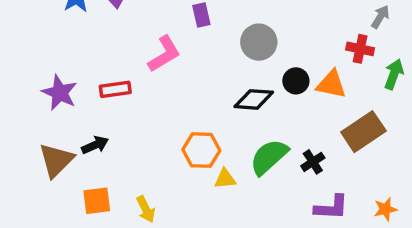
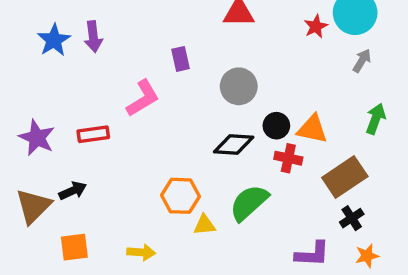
red cross: (360, 49) -> (288, 158), moved
black cross: (313, 162) -> (352, 218), moved
yellow arrow: (146, 209) -> (141, 252), moved, turned -60

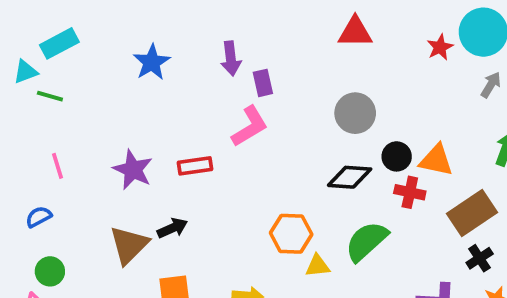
purple arrow: (93, 37) -> (231, 58), moved
purple rectangle: (181, 59) -> (263, 83), moved

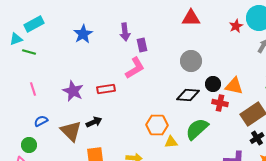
blue semicircle: (39, 217) -> (41, 121), moved
brown triangle: (129, 245) -> (71, 131), turned -30

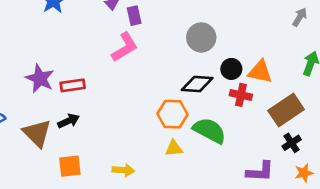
red rectangle: (106, 89) -> (73, 85), moved
orange hexagon: (157, 125) -> (173, 114), moved
green semicircle: (197, 129) -> (209, 131), turned 70

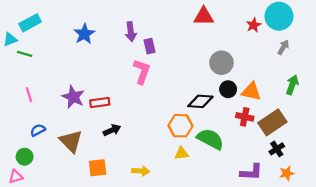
gray circle: (201, 37) -> (221, 63), moved
pink L-shape: (125, 47) -> (142, 72), turned -40
red cross: (241, 95) -> (245, 117), moved
black arrow: (69, 121) -> (112, 130), moved

